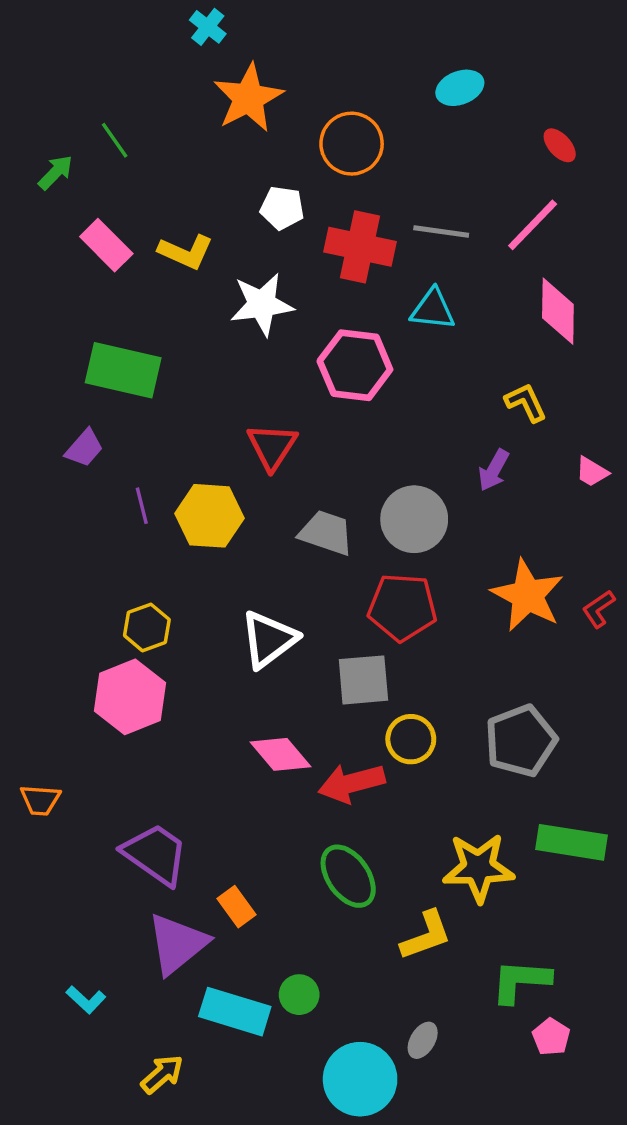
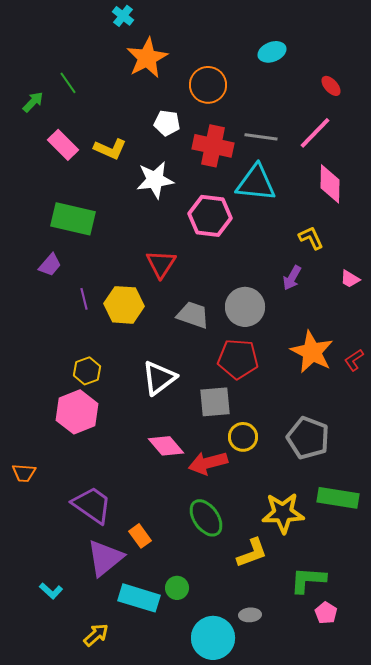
cyan triangle: (433, 309) -> (256, 183), size x1.5
gray pentagon: (521, 741) -> (308, 438), turned -30
gray ellipse: (423, 1040) -> (250, 615), turned 55

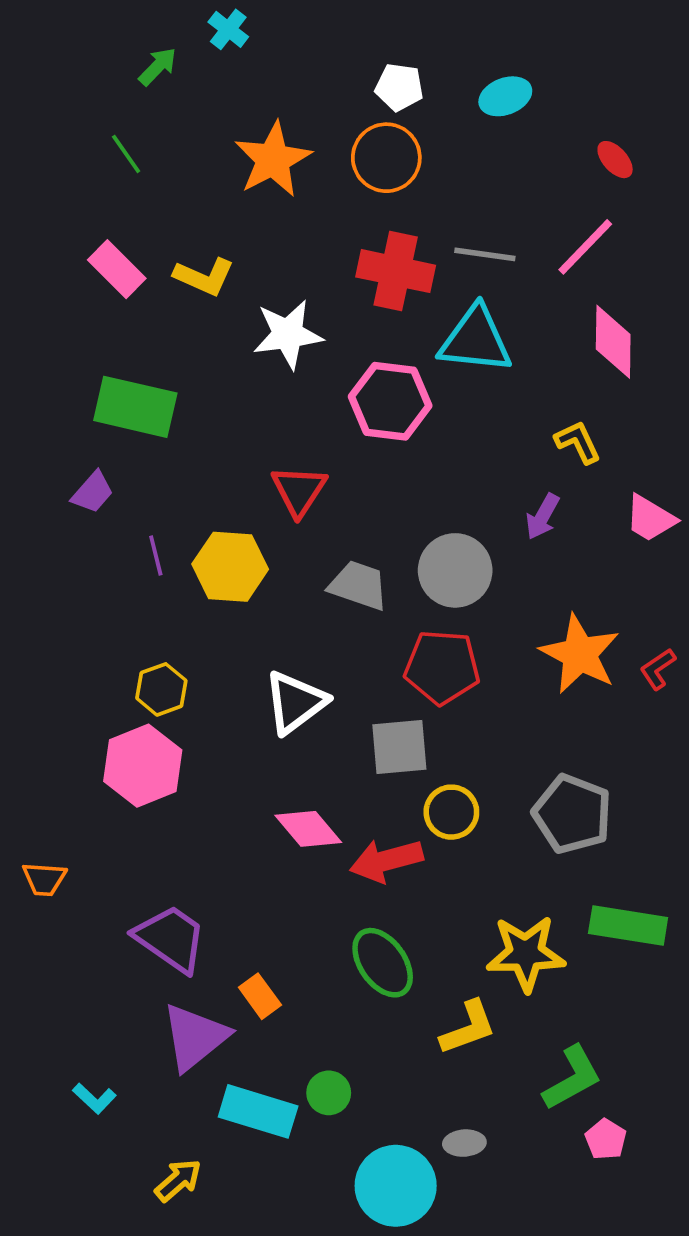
orange star: (147, 58) -> (273, 160), moved
green arrow: (33, 102) -> (158, 67), moved
white pentagon: (167, 123) -> (399, 87), moved
pink trapezoid: (350, 279) -> (650, 518), size x1.4
green L-shape: (308, 580) -> (572, 1078), turned 147

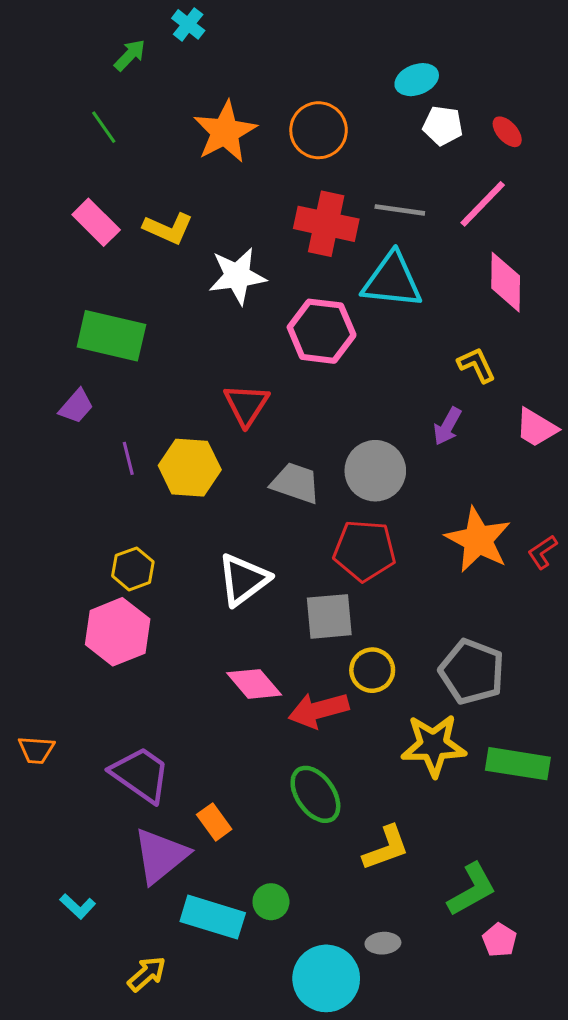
white pentagon: (399, 87) -> (443, 126), moved
orange trapezoid: (44, 879) -> (36, 750), moved
yellow star: (526, 953) -> (434, 745), moved

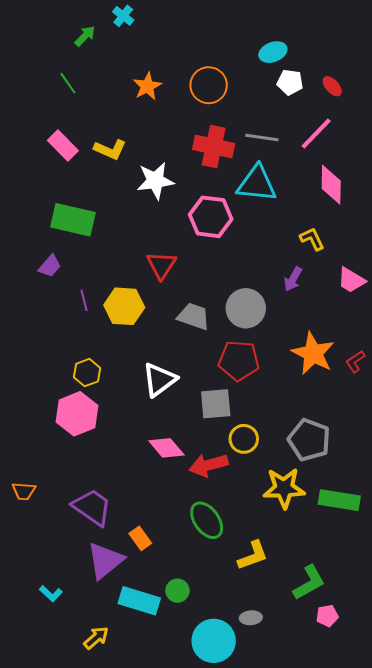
orange star: (225, 132) -> (147, 86), size x0.7
pink pentagon: (499, 940) -> (327, 616), turned 30

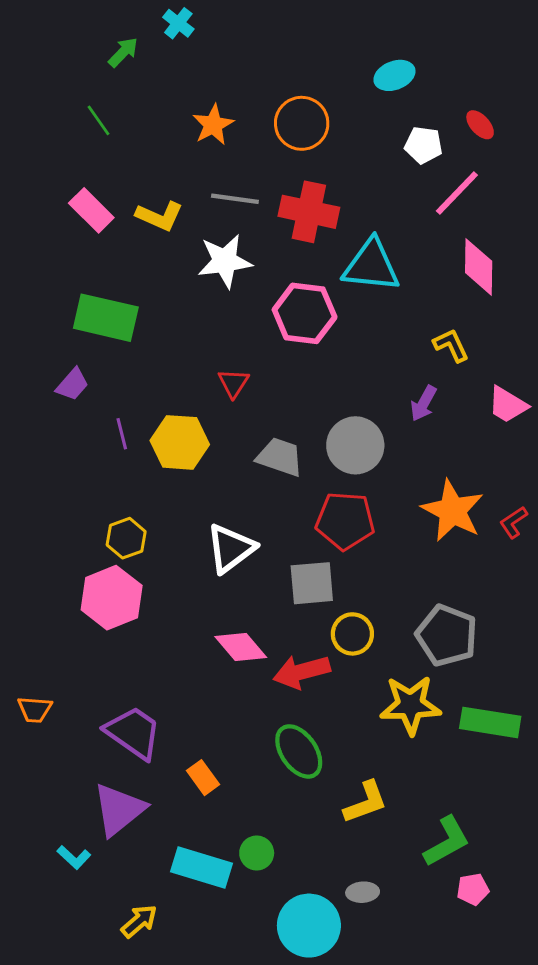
white pentagon: (290, 82) -> (423, 145), moved
gray line: (262, 137) -> (235, 199), moved
red triangle: (161, 265) -> (233, 383), size x0.7
purple triangle: (105, 560) -> (119, 809), moved

